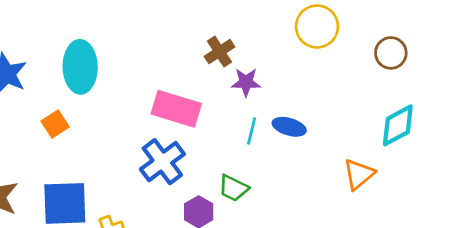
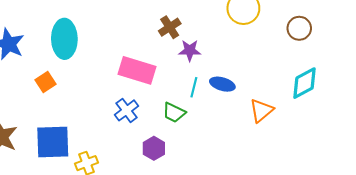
blue cross: (162, 162) -> (127, 110), size x0.7
orange triangle: (359, 174) -> (261, 110), moved
green trapezoid: (233, 188) -> (174, 113), moved

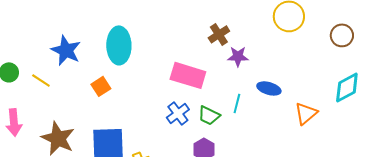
cyan line: (194, 87) -> (237, 103), moved
green trapezoid: (174, 113) -> (209, 115), moved

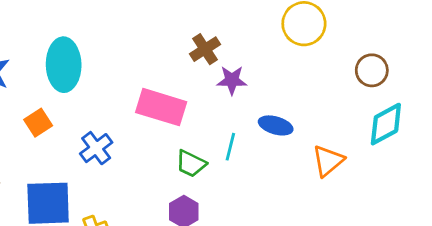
brown circle: (342, 35) -> (372, 70), moved
blue cross: (178, 113) -> (96, 148), moved

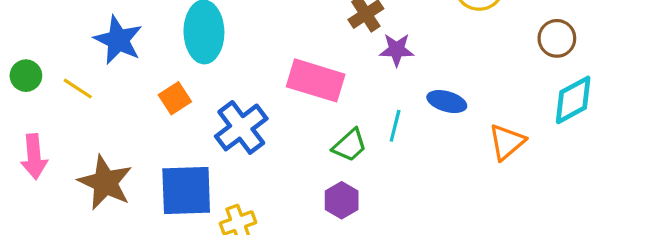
blue cross: (96, 148) -> (241, 127), size x1.4
green trapezoid: (191, 164) -> (350, 145), turned -68

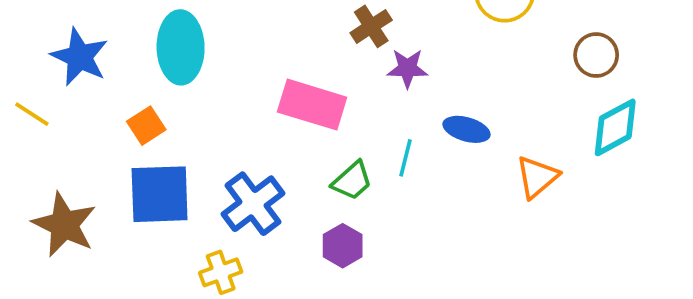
blue cross: (241, 127) -> (253, 204), moved
blue square: (186, 191) -> (160, 194), moved

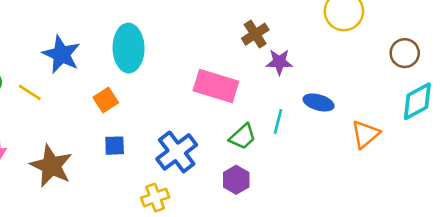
blue square: (160, 194) -> (115, 146), size x0.5

